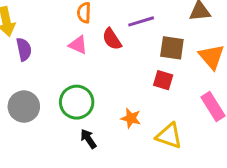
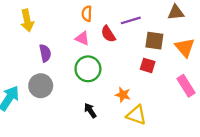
purple semicircle: (24, 49) -> (45, 53), moved
green circle: (77, 102) -> (88, 69), moved
yellow triangle: (169, 136) -> (136, 115), moved

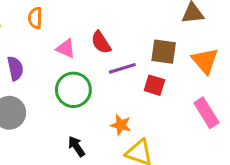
orange semicircle: (87, 14) -> (35, 18), moved
purple line: (131, 20) -> (122, 68), moved

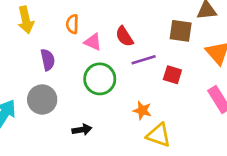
orange semicircle: (35, 18) -> (72, 24), moved
brown square: (164, 52) -> (181, 31), moved
black arrow: (76, 146) -> (82, 130), moved, turned 114

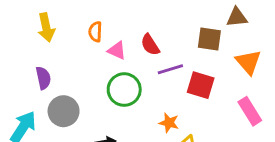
purple semicircle: (48, 60) -> (43, 78), moved
red square: (172, 75) -> (201, 85), size x1.4

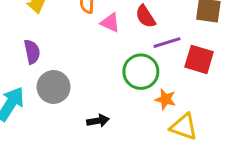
green circle: (124, 90) -> (141, 72), moved

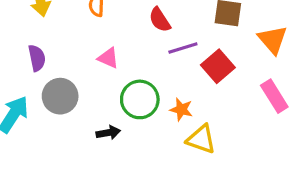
pink triangle: (110, 23) -> (108, 58), moved
red square: (199, 59) -> (218, 66), turned 32
green circle: (141, 72) -> (140, 99), moved

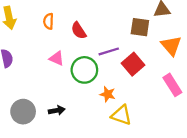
red semicircle: (160, 20) -> (79, 31), moved
gray circle: (60, 96) -> (23, 112), moved
green circle: (140, 99) -> (84, 70), moved

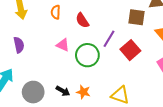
purple line: (109, 51) -> (109, 39), turned -42
orange star: (108, 94) -> (83, 92), moved
black arrow: (57, 110) -> (63, 91), turned 40

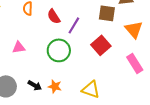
purple line: (109, 39) -> (74, 25), moved
pink triangle: (63, 45) -> (19, 47), moved, turned -32

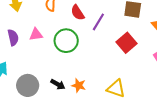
pink triangle: (19, 47) -> (36, 34), moved
green circle: (59, 50) -> (66, 41), moved

